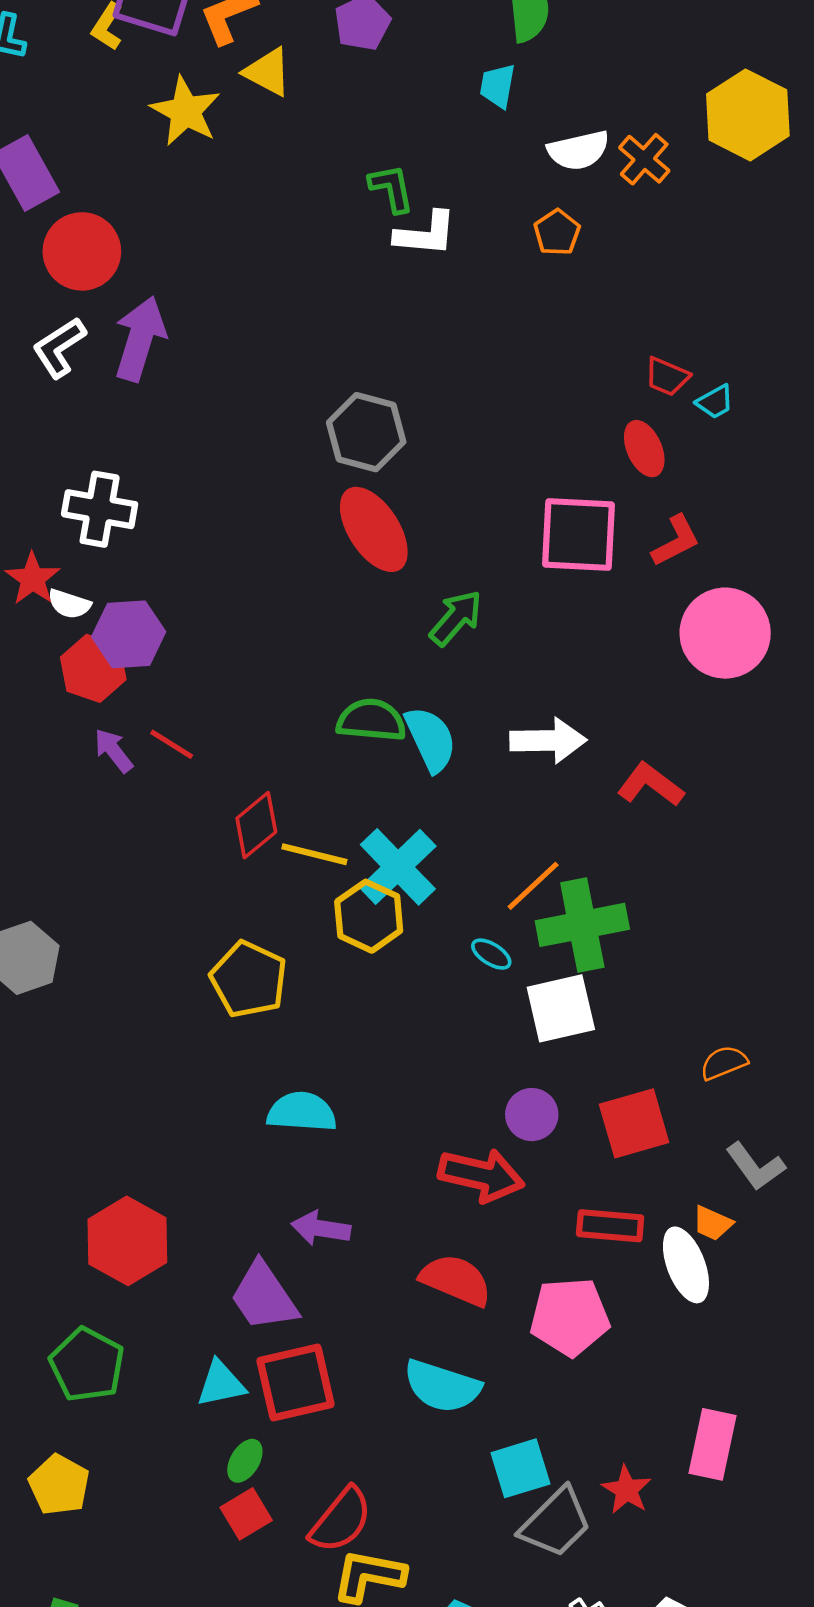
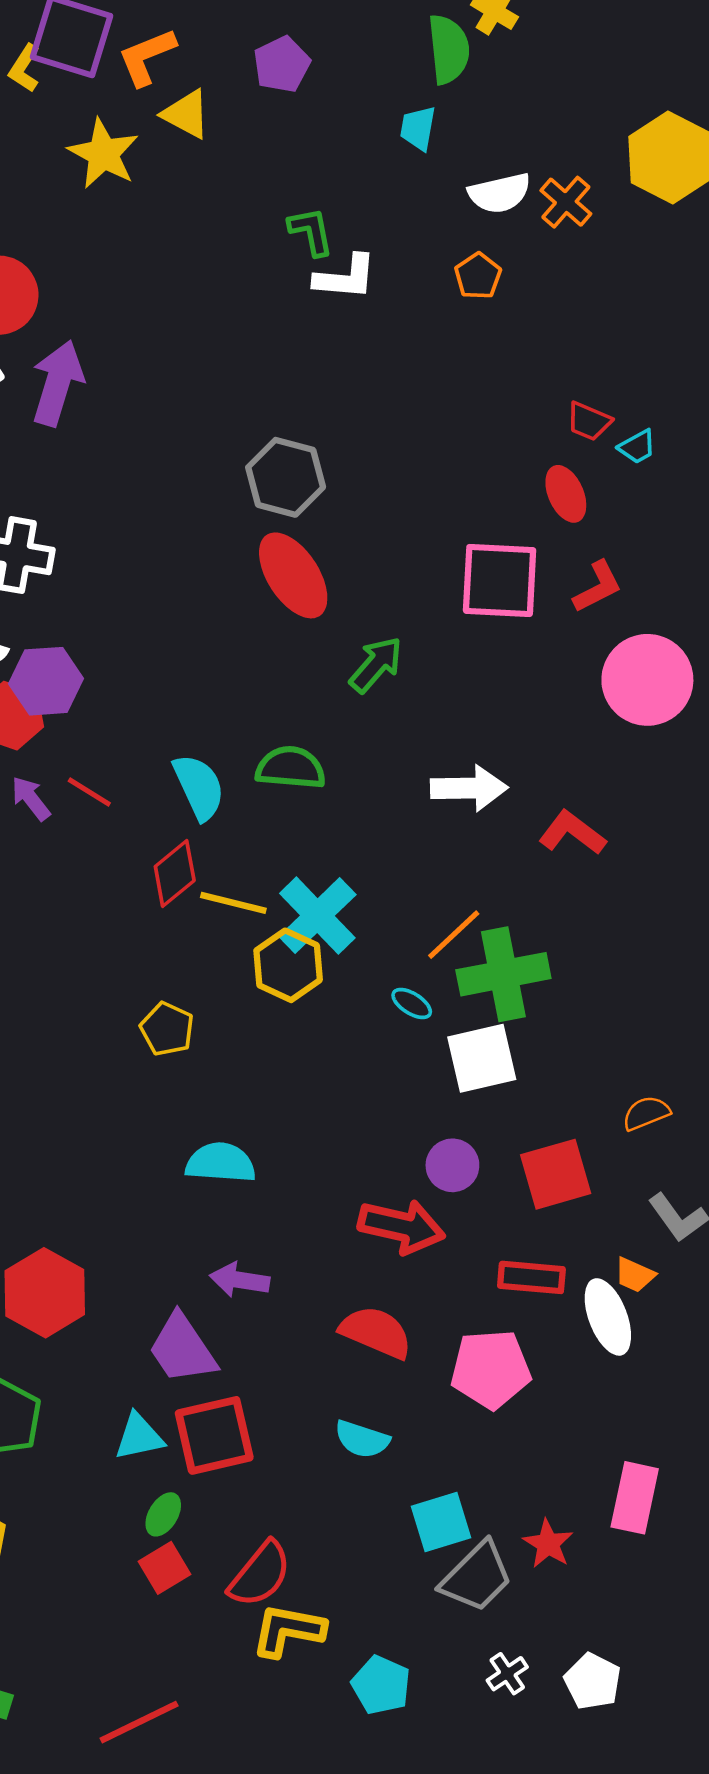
cyan semicircle: (431, 739) -> (199, 787), moved
yellow pentagon: (249, 979) -> (167, 1029), size x0.7
cyan semicircle: (442, 1386) -> (362, 1439), size x0.7

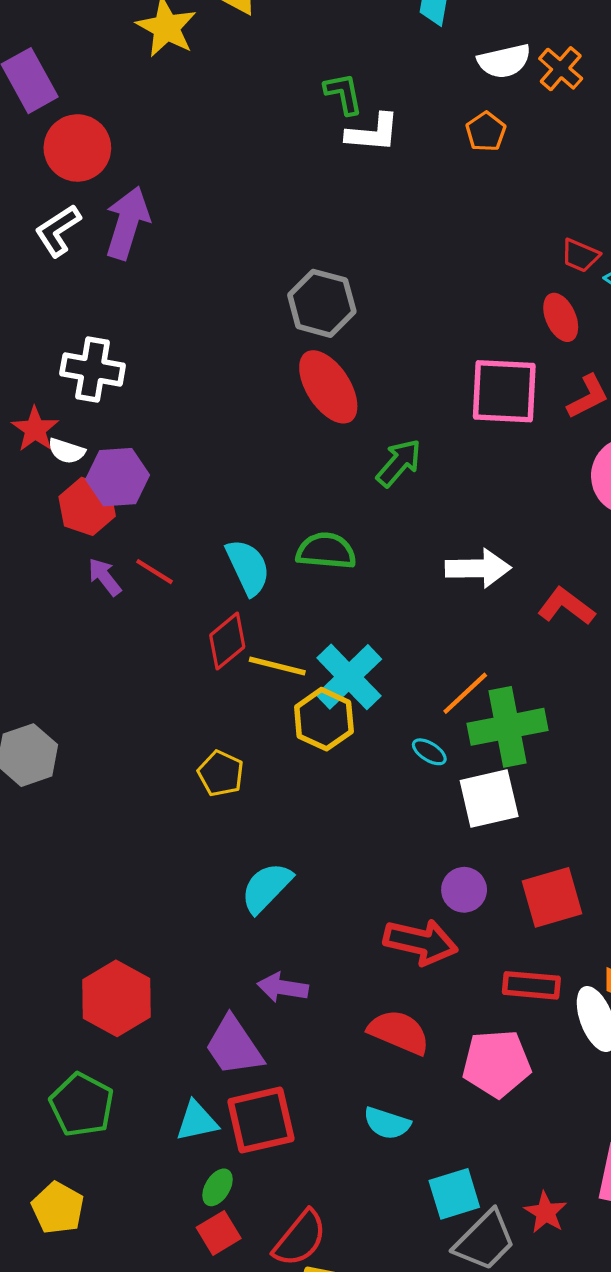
cyan semicircle: (221, 1163) -> (266, 888), turned -50

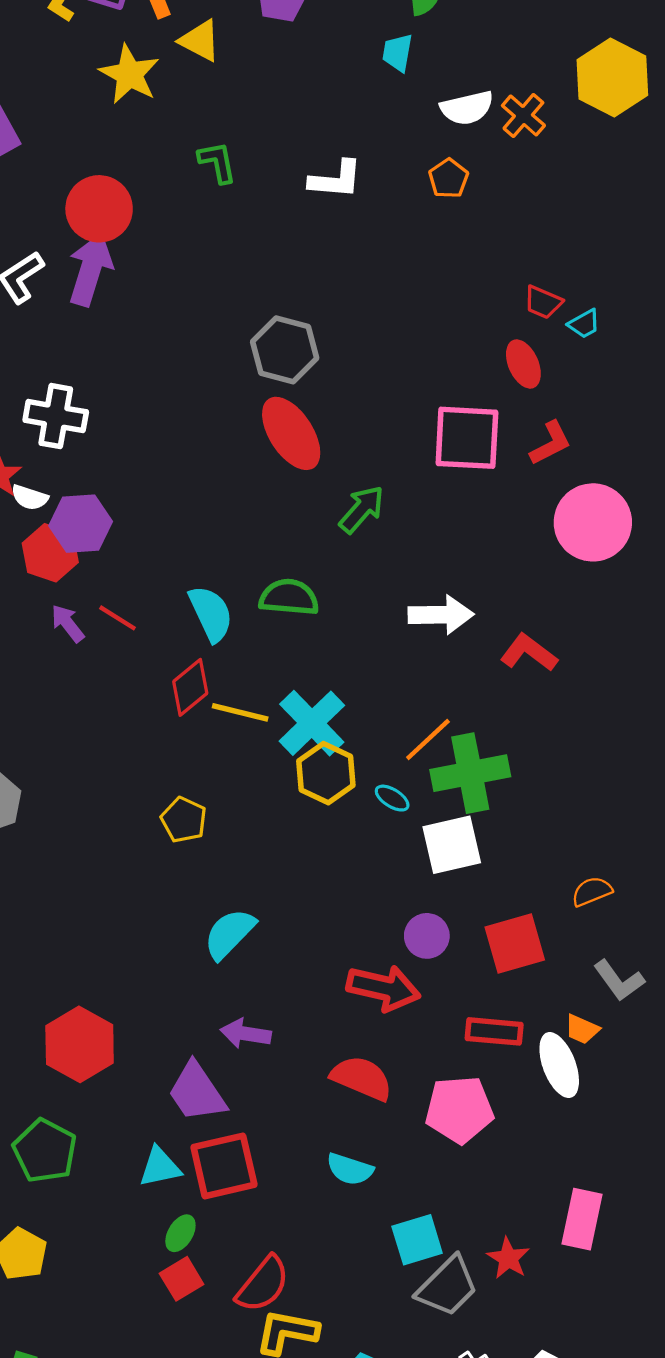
green L-shape: (343, 94) -> (217, 162), moved
red circle: (77, 148) -> (99, 209), moved
yellow hexagon: (324, 719) -> (326, 773), moved

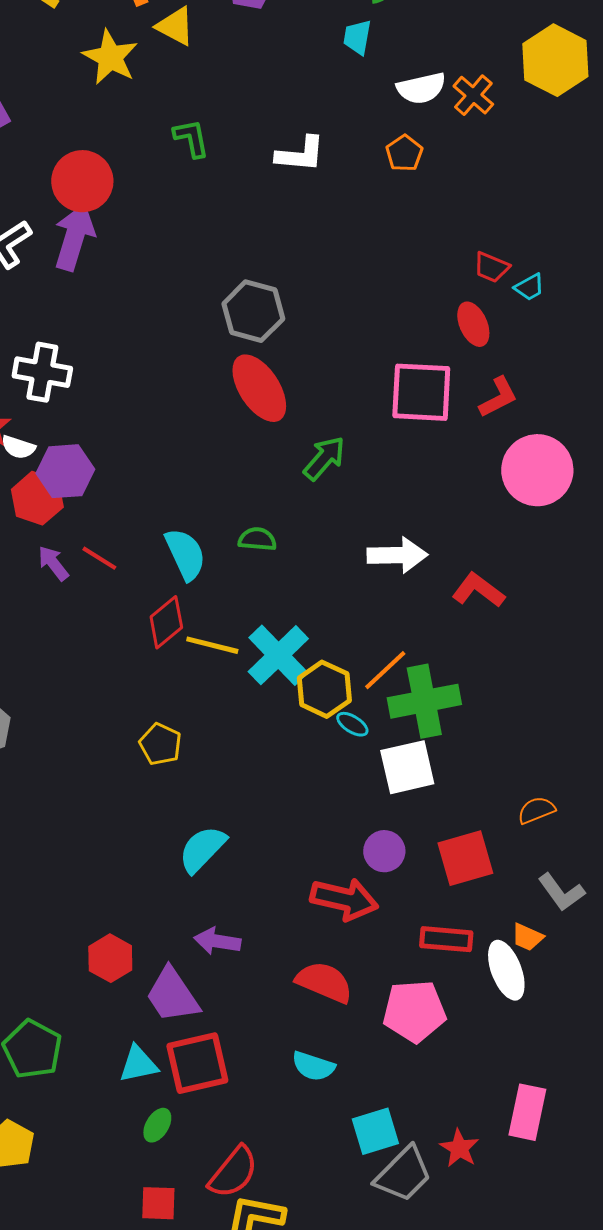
green semicircle: (289, 597) -> (257, 539), size x0.7
yellow hexagon: (326, 773) -> (324, 689), moved
red hexagon: (80, 1044) -> (110, 958), moved, size x0.7
red square: (182, 1279) -> (158, 1203), moved, turned 33

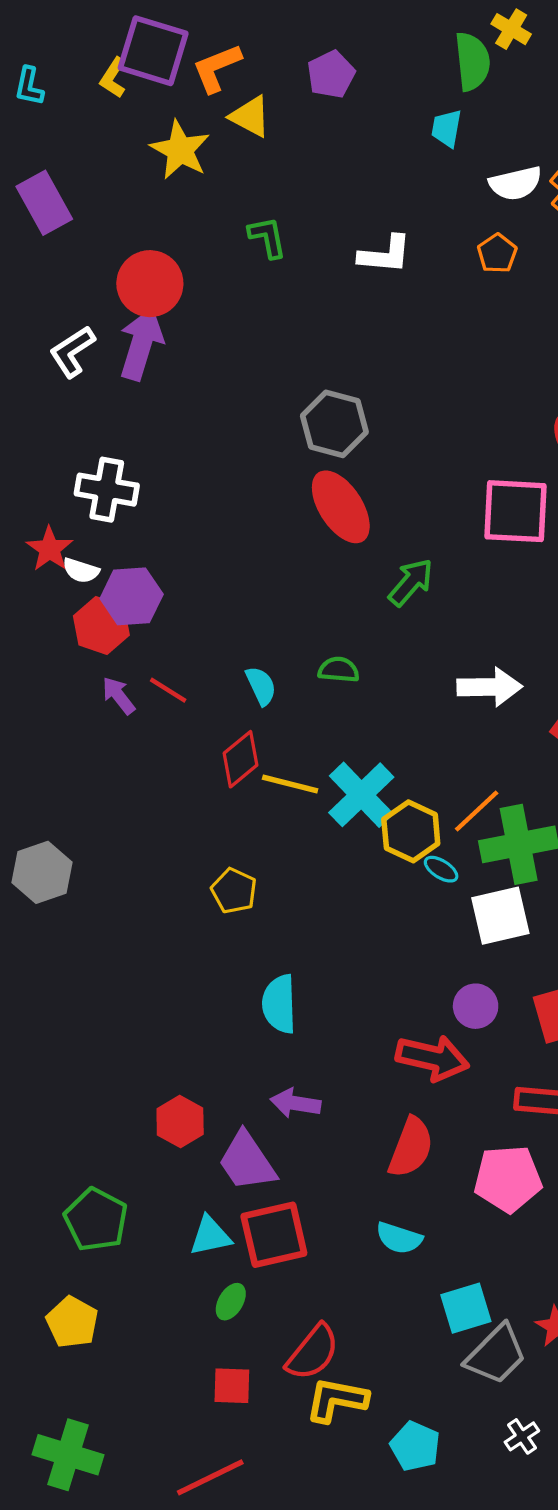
cyan semicircle: (185, 554) -> (261, 686), size x0.7
cyan semicircle: (202, 849) -> (279, 1004), turned -46
red semicircle: (324, 982) -> (411, 1147), turned 88

